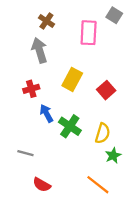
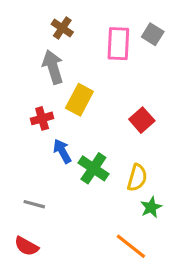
gray square: (114, 15) -> (153, 34), moved
yellow rectangle: (72, 79) -> (79, 100), moved
red semicircle: (42, 185) -> (26, 246), moved

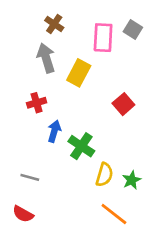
yellow rectangle: (79, 100) -> (79, 73), moved
blue arrow: (62, 151) -> (54, 131), turned 45
yellow semicircle: (137, 178) -> (104, 175), moved

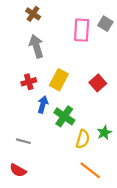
brown cross: (54, 24) -> (33, 14), moved
yellow rectangle: (79, 73) -> (59, 80), moved
green star: (132, 180) -> (104, 133), moved

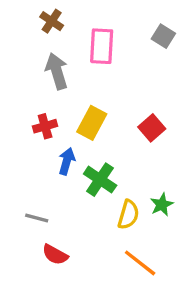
pink rectangle: (82, 30) -> (102, 46), moved
red semicircle: (18, 170) -> (55, 255), moved

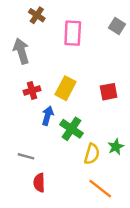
gray arrow: (57, 71) -> (21, 51), moved
red square: (152, 128) -> (109, 92), turned 30
red semicircle: (55, 255) -> (39, 183), turned 60

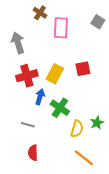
brown cross: (37, 15) -> (40, 13), moved
red cross: (32, 91) -> (27, 76), size x1.5
red square: (109, 92) -> (83, 69), moved
gray line: (26, 156) -> (28, 125), moved

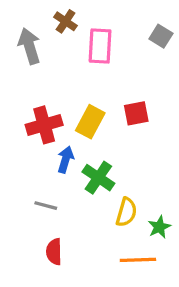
gray arrow: (18, 43) -> (29, 46), moved
green star: (97, 123) -> (159, 227), moved
orange line: (84, 158) -> (138, 260), turned -40

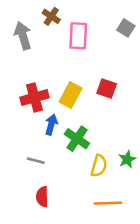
red square: (136, 113) -> (107, 88), turned 30
green star: (159, 227) -> (127, 159), moved

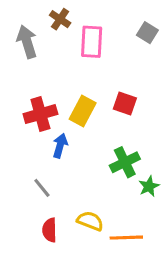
green cross: (77, 139) -> (125, 162), moved, turned 30
gray line: (36, 161) -> (42, 188), turned 36
yellow semicircle: (99, 166) -> (90, 221), moved, turned -85

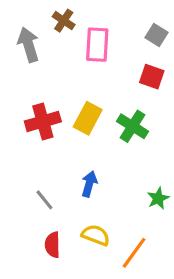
red square: (125, 103) -> (152, 77), moved
blue arrow: (60, 146) -> (89, 184), moved
green cross: (125, 162) -> (133, 126), moved, turned -32
orange line: (126, 238) -> (134, 253), turned -52

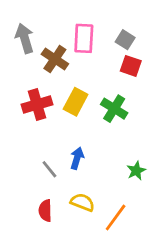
brown cross: (64, 21) -> (55, 59), moved, size x1.4
gray square: (157, 35) -> (125, 40), moved
gray line: (44, 200) -> (49, 169), moved

